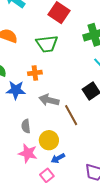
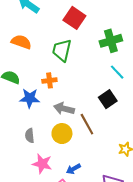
green trapezoid: (47, 44) -> (62, 50), turned 110
gray semicircle: (26, 126) -> (30, 136), moved
yellow circle: (49, 140) -> (62, 134), moved

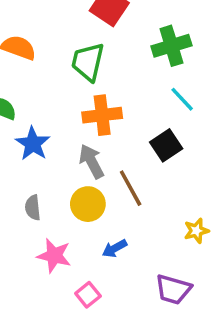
orange cross: (49, 80) -> (102, 115), moved, size x1.5
blue star: (30, 98) -> (33, 144), turned 30
gray arrow: (64, 109) -> (91, 161), turned 48
blue arrow: (73, 169) -> (115, 248), moved

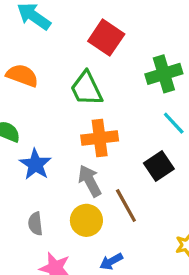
green trapezoid: (88, 62) -> (86, 89), turned -39

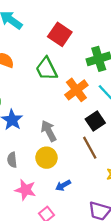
orange cross: (100, 138) -> (76, 90), moved, turned -30
brown line: (126, 206) -> (90, 148), moved

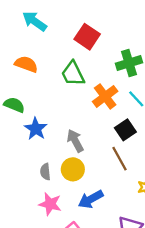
gray semicircle: (12, 160) -> (45, 172), moved
blue arrow: (63, 185) -> (91, 199), size x1.5

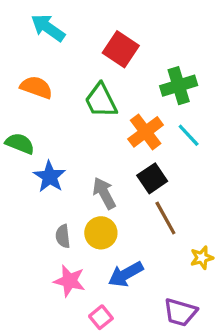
black square: (125, 130) -> (152, 178), moved

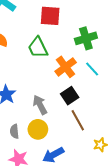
red square: (121, 49) -> (50, 16), turned -30

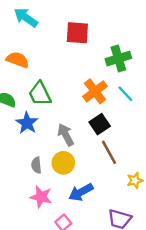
green trapezoid: (38, 48) -> (40, 94), moved

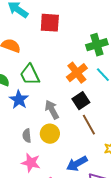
red square: (77, 33) -> (50, 23), moved
blue arrow: (81, 192) -> (77, 164), moved

